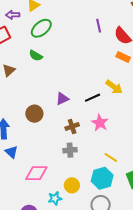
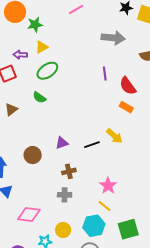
pink star: (100, 123) -> (108, 186), moved

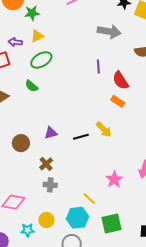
brown cross: (69, 171) -> (46, 164), moved, turned -32
pink star: (108, 186) -> (114, 179), moved

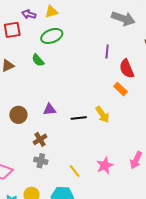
yellow line: (89, 199) -> (75, 171), moved

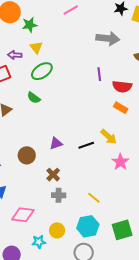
yellow triangle: (51, 12) -> (36, 47), turned -40
red semicircle: (127, 69) -> (122, 87), turned -48
pink star: (105, 165) -> (120, 162), moved

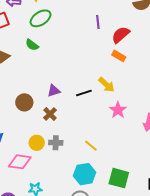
red semicircle: (122, 87) -> (121, 35), turned 132
brown cross: (53, 175) -> (50, 114), moved
yellow circle: (57, 230) -> (37, 143), moved
green square: (122, 230) -> (119, 178), turned 30

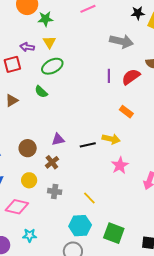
red semicircle: (121, 35) -> (131, 77), moved
yellow arrow: (106, 85) -> (111, 139), turned -36
yellow circle: (37, 143) -> (29, 180), moved

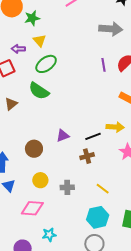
green semicircle: (41, 92) -> (39, 91), size x1.5
brown cross: (52, 162) -> (87, 156), moved, turned 32

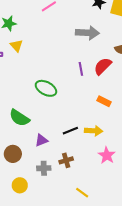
green ellipse: (46, 64) -> (46, 88), moved, turned 65
green semicircle: (39, 91) -> (19, 118), moved
black line: (93, 136) -> (70, 131), moved
gray cross: (67, 187) -> (44, 168), moved

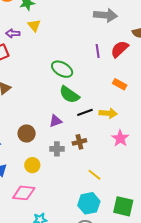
green semicircle: (19, 118) -> (69, 95), moved

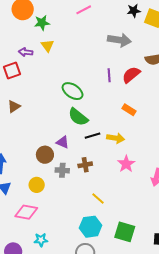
purple triangle: (56, 121) -> (63, 142), turned 40
brown circle: (27, 133) -> (45, 155), moved

